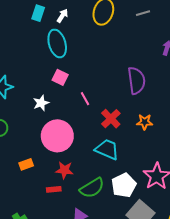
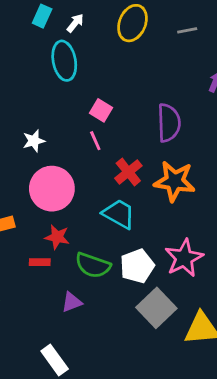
pink square: (60, 77) -> (101, 110), moved
orange star: (145, 122) -> (175, 181), size x1.8
green semicircle: (92, 188) -> (93, 265), turned 45

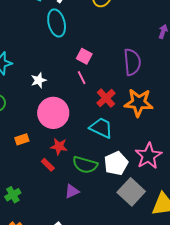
red rectangle: (40, 262) -> (48, 165), turned 48

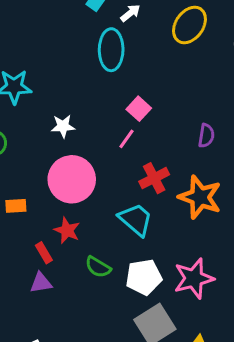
purple semicircle: (132, 62) -> (206, 136), size x0.6
pink line: (82, 78) -> (127, 139), turned 48
green semicircle: (85, 165) -> (98, 267), size x0.7
purple triangle: (72, 191) -> (41, 283), moved

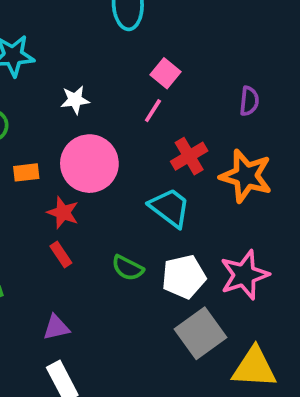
orange rectangle: (16, 206) -> (26, 172), moved
red star: (67, 230) -> (63, 213), moved
purple triangle: (41, 283) -> (56, 327), moved

